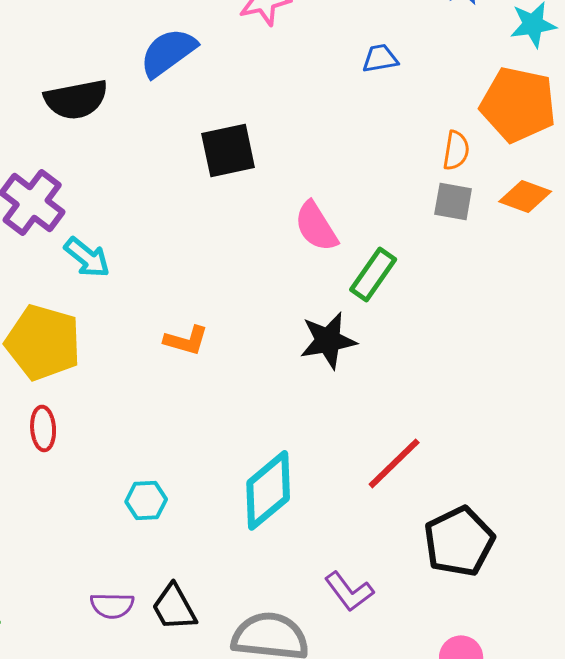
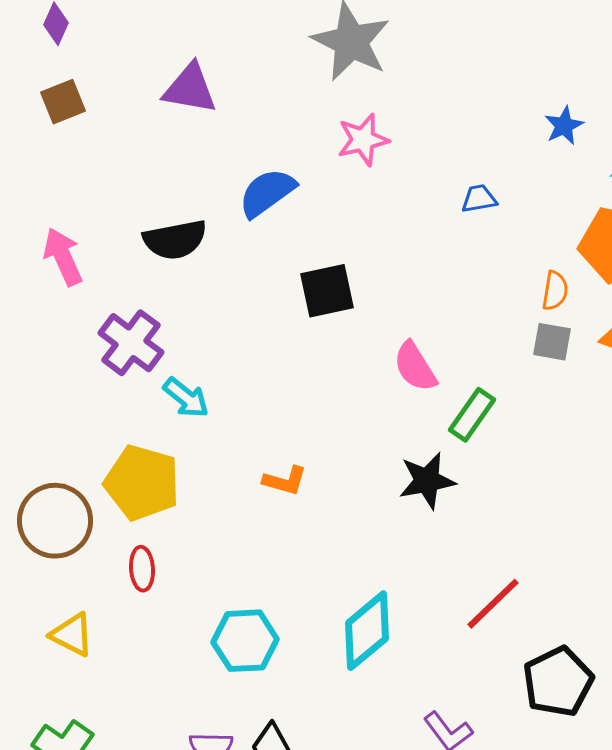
cyan hexagon: (146, 500) -> (245, 641), size x1.6

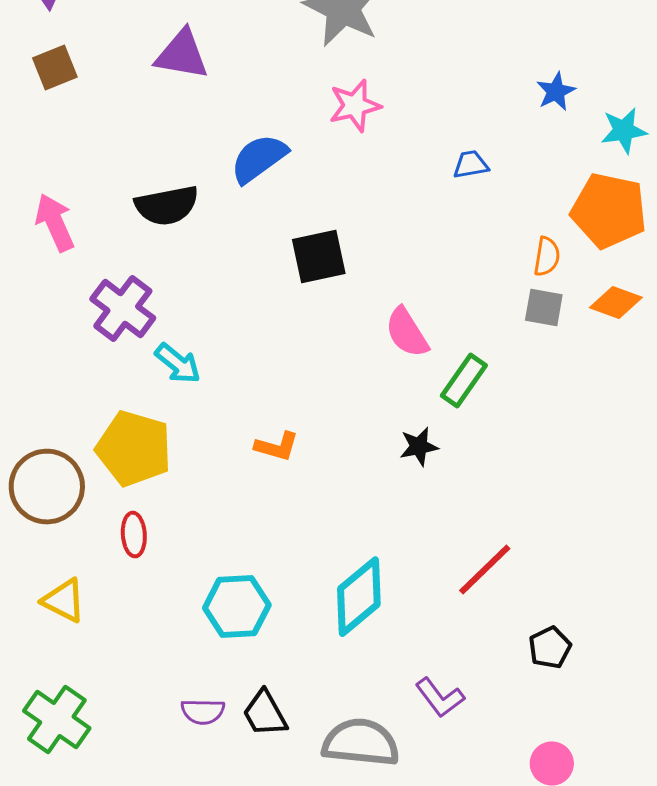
black star: (427, 481) -> (419, 447), size x0.7
black pentagon: (558, 682) -> (550, 648), size x0.6

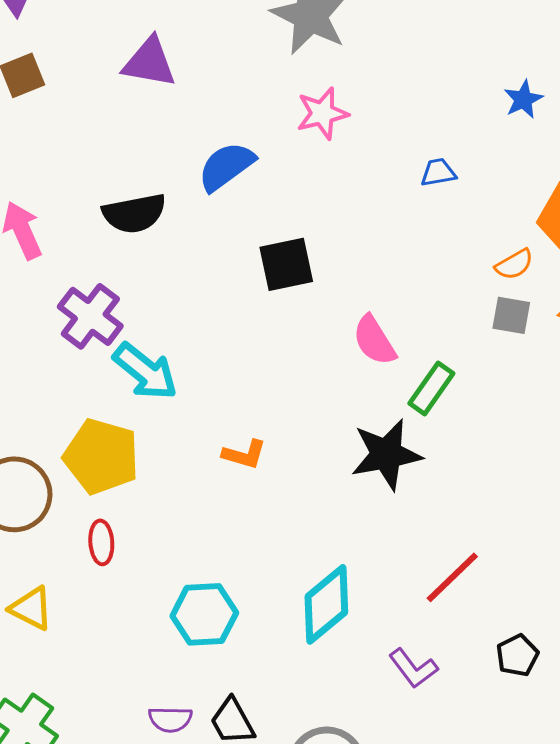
orange semicircle: (547, 257) -> (514, 264), turned 51
cyan arrow: (178, 364) -> (145, 371), size x1.4
black star: (419, 447) -> (386, 454), size x1.8
purple L-shape: (440, 698) -> (413, 668), moved

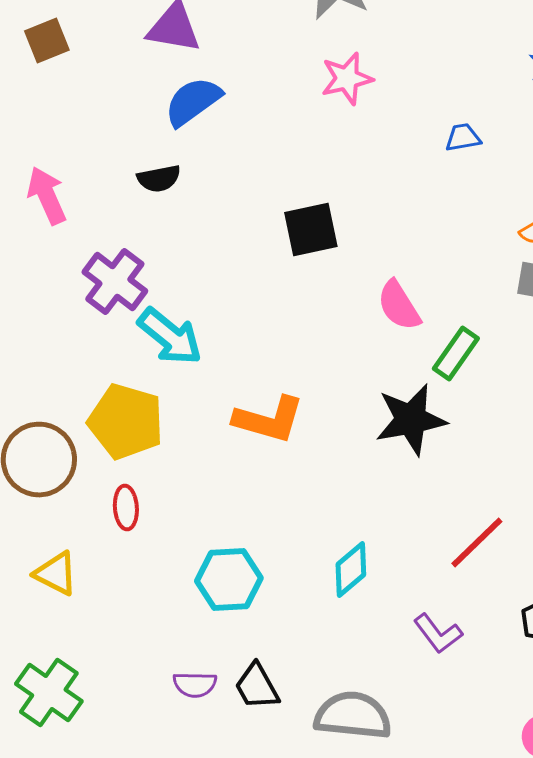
blue semicircle: (226, 166) -> (193, 102), moved
black semicircle: (134, 213) -> (159, 179), size x0.7
orange L-shape: (244, 454) -> (269, 420), size x1.6
cyan diamond: (326, 604) -> (351, 570), size x0.7

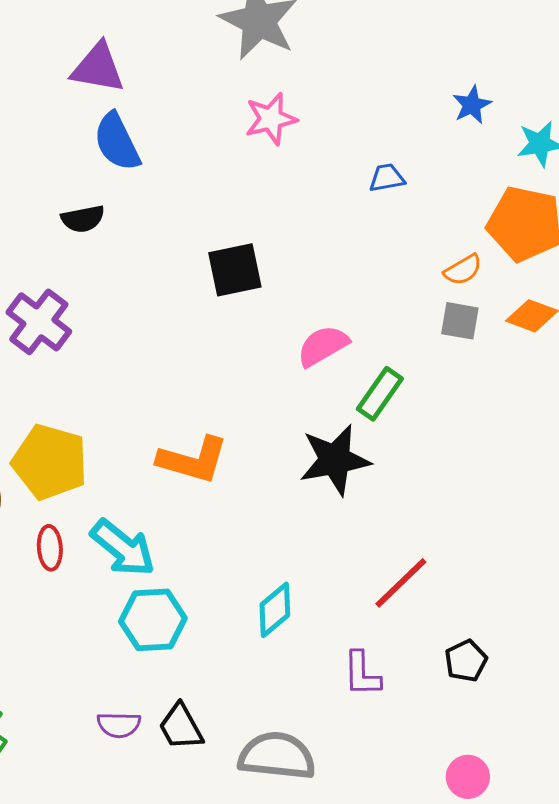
blue semicircle: (193, 102) -> (117, 142), turned -80
pink semicircle: (399, 306) -> (323, 346), turned 92
cyan arrow: (170, 337) -> (123, 548), moved
purple L-shape: (438, 634) -> (362, 674), turned 36

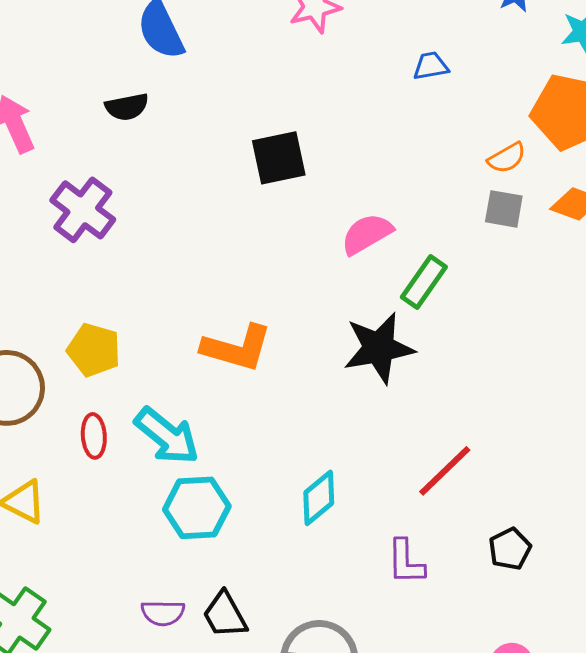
yellow pentagon: (50, 462) -> (94, 350), size x0.7

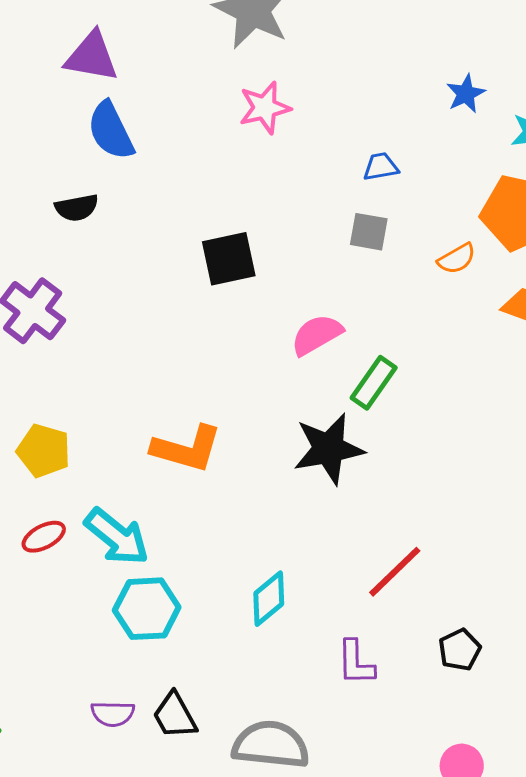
gray square: (504, 209) -> (369, 232), moved
red ellipse: (94, 436) -> (44, 537), turned 66

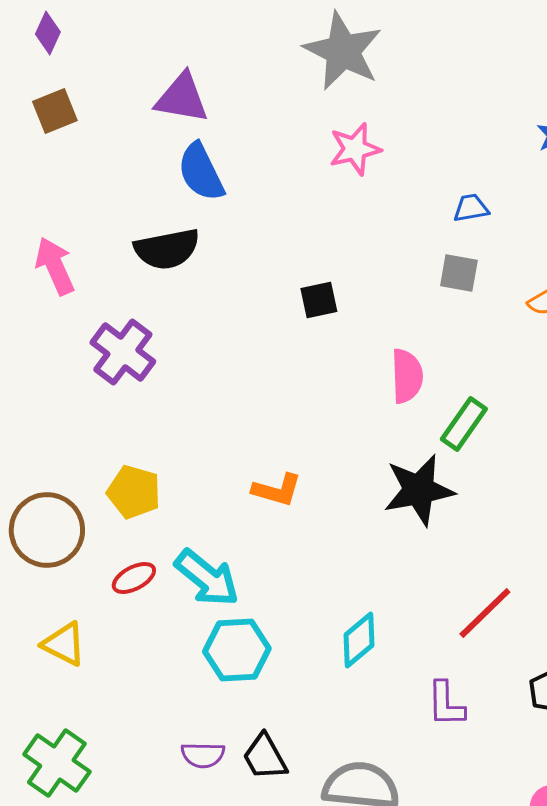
black semicircle: (77, 208) -> (167, 249), size x1.5
black square: (229, 259) -> (319, 300), size x0.7
pink semicircle: (317, 335) -> (407, 376), turned 118
orange L-shape: (187, 449) -> (277, 490), size x0.7

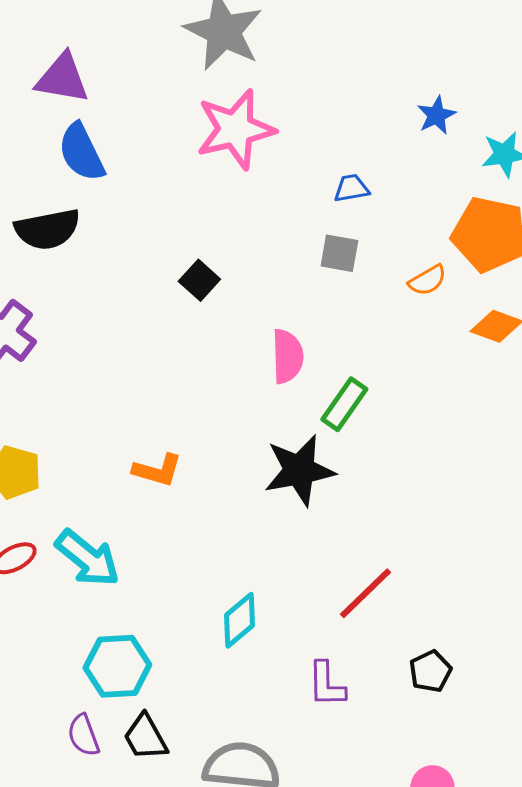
pink star: (355, 149) -> (235, 129), size x1.5
black square: (319, 300) -> (199, 280), turned -36
cyan hexagon: (237, 650) -> (117, 666), moved
purple semicircle: (203, 755) -> (83, 735), turned 69

